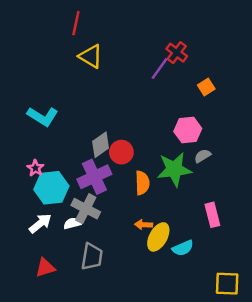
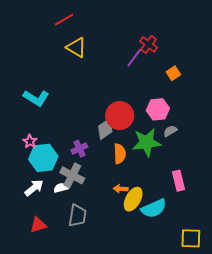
red line: (76, 23) -> (64, 20), turned 48
gray diamond: (101, 145) -> (105, 129), moved
red circle: (121, 152) -> (120, 116), moved, size x1.4
purple cross: (94, 177) -> (79, 149), size x0.6
cyan semicircle: (183, 248) -> (154, 208), size x1.4

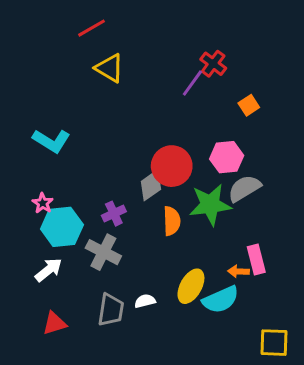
gray semicircle: (170, 131) -> (244, 188), size x1.6
white semicircle: (61, 188) -> (145, 301), moved
orange arrow: (121, 189) -> (238, 271), moved

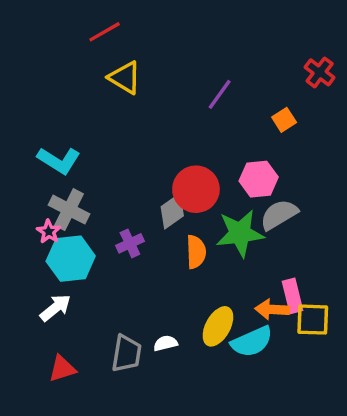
red cross: (213, 64) -> (320, 72), moved
gray cross: (103, 252) -> (69, 210), moved
orange arrow: (238, 271) -> (272, 309), size x1.4
yellow square: (274, 343) -> (313, 320), moved

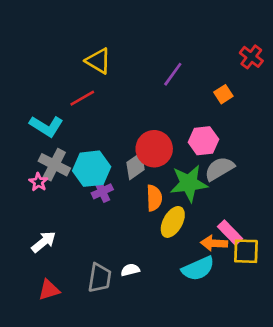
red line: (105, 32) -> (82, 98), moved
cyan hexagon: (71, 259) -> (92, 169), moved
pink rectangle: (292, 296) -> (230, 233), turned -30
yellow ellipse: (218, 326) -> (173, 222), moved

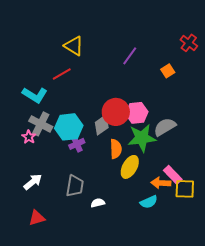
pink hexagon: (203, 141) -> (137, 113), moved
cyan semicircle: (198, 269) -> (149, 202), size x0.7
gray trapezoid: (100, 278) -> (75, 186), moved

